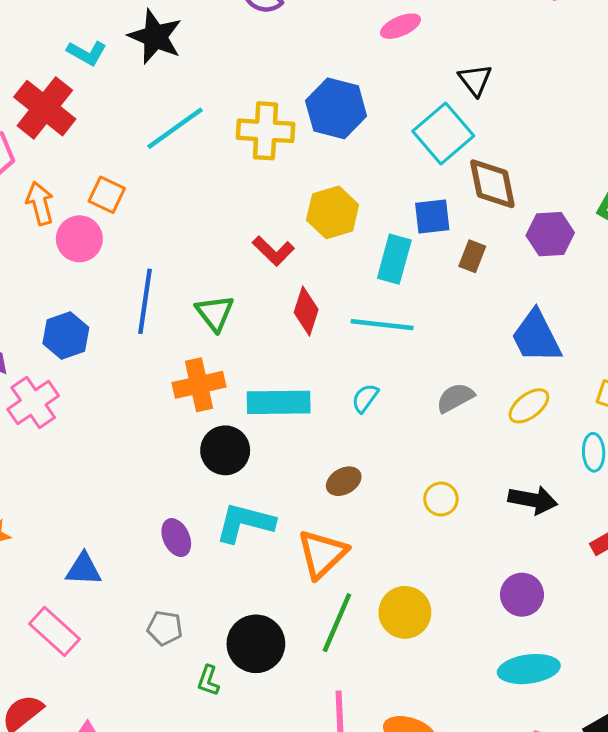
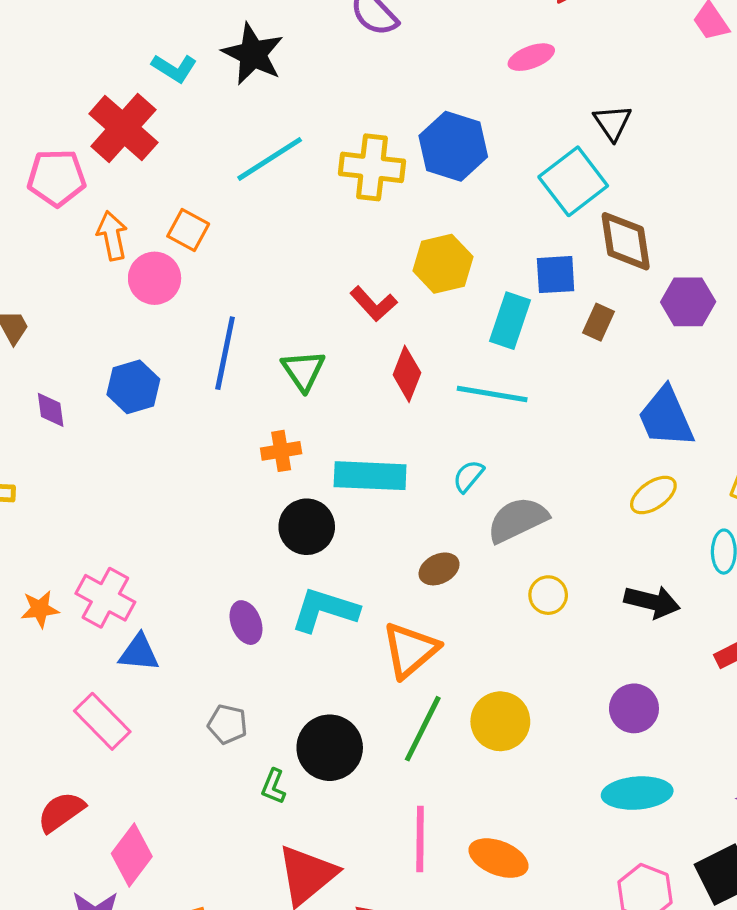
orange cross: (199, 385) -> (281, 451), size x0.7
gray semicircle: (455, 398) -> (518, 520), moved, size x1.4
pink cross: (33, 402) -> (105, 598), moved, turned -30

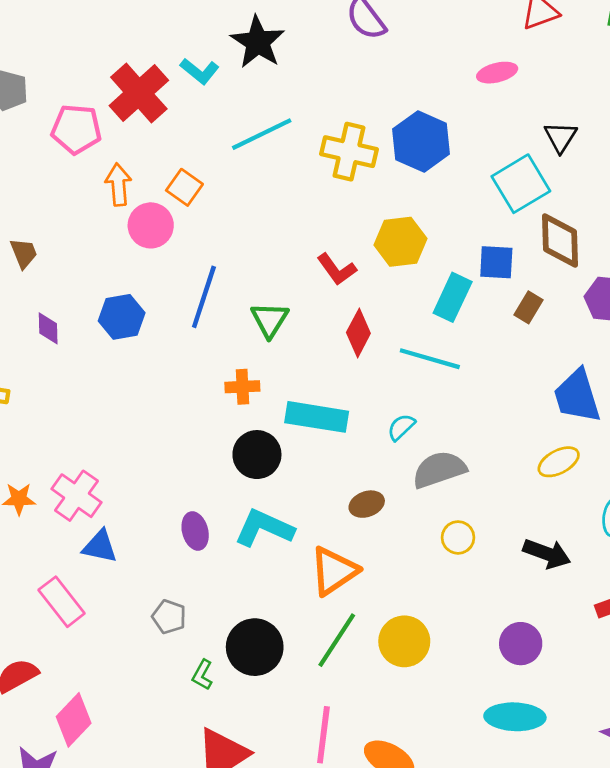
cyan L-shape: (174, 68) -> (200, 71), moved

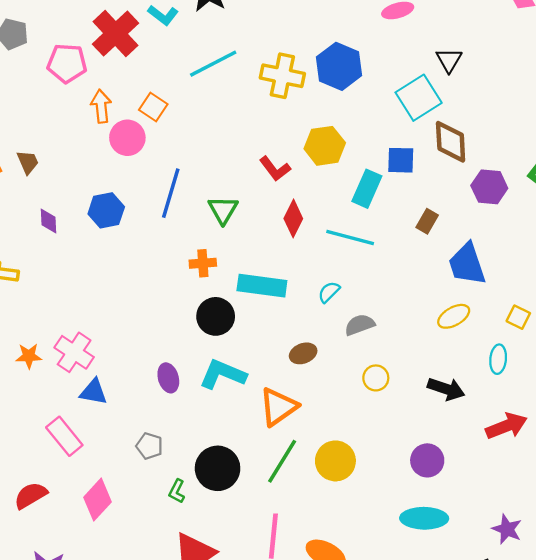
brown rectangle: (529, 307) -> (427, 221), moved
gray semicircle: (439, 470) -> (360, 325), size x0.7
pink diamond: (74, 720) -> (98, 500), moved

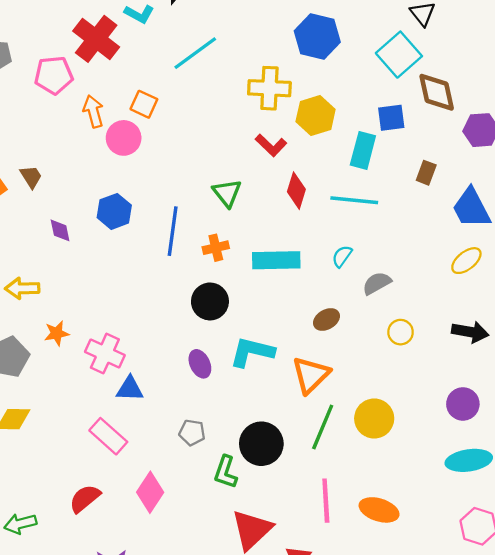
yellow cross: (282, 76) -> (269, 88), moved
blue line: (171, 193) -> (173, 231), moved
black circle: (216, 316) -> (210, 301), moved
orange star: (29, 356) -> (57, 333), moved
green L-shape: (177, 491) -> (226, 472), size x1.4

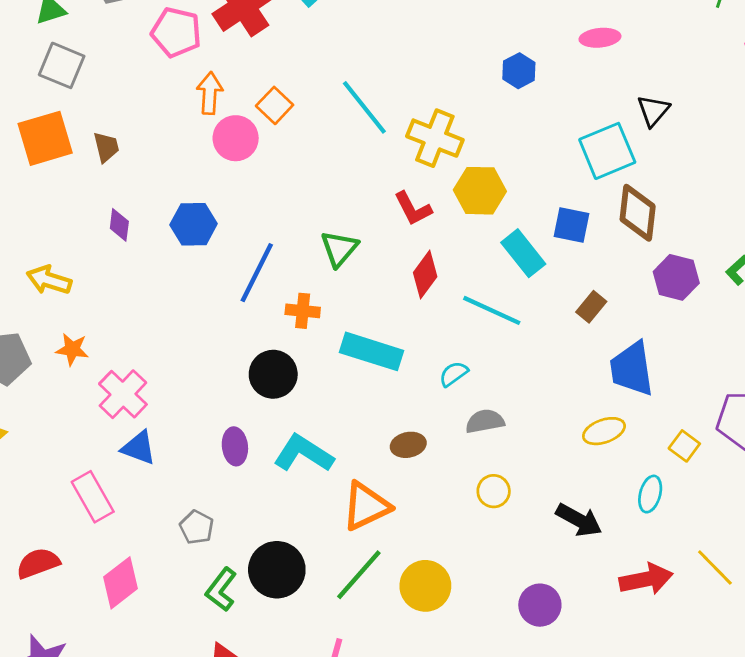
blue hexagon: (317, 37) -> (519, 71), moved, size x0.6
cyan line: (195, 53) -> (364, 107), moved, turned 69
cyan rectangle: (363, 150) -> (523, 253), turned -72

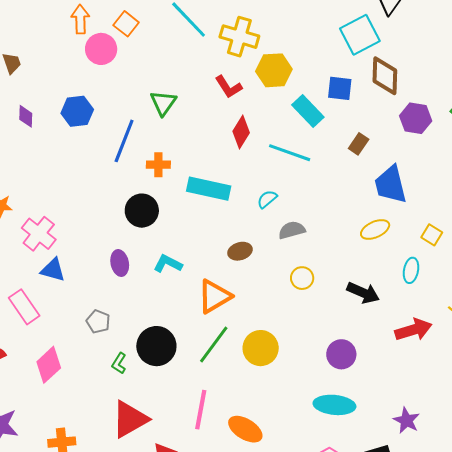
green triangle: (339, 249) -> (163, 103), moved
cyan L-shape: (304, 453) -> (168, 264), size x0.7
green L-shape: (221, 589) -> (119, 363), size x0.7

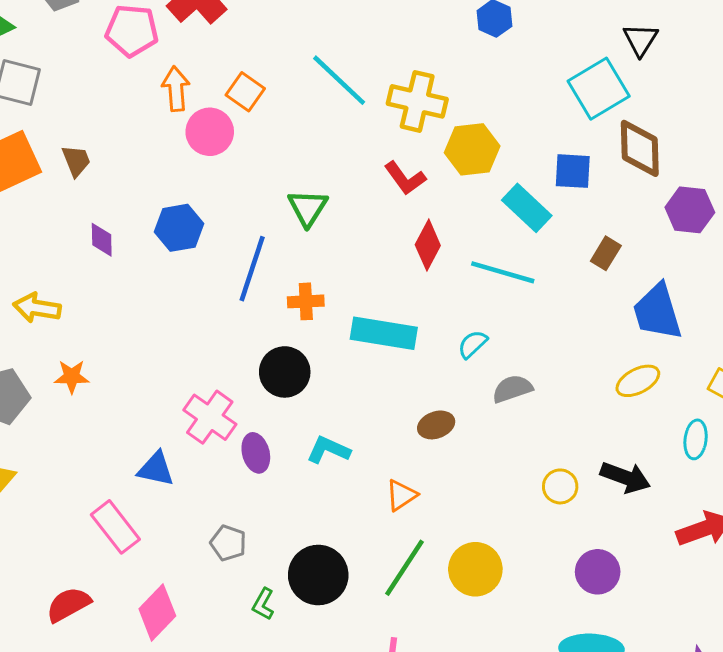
pink cross: (39, 234) -> (210, 417), moved
yellow circle: (302, 278) -> (560, 486), moved
orange triangle: (214, 296) -> (401, 495), size x0.6

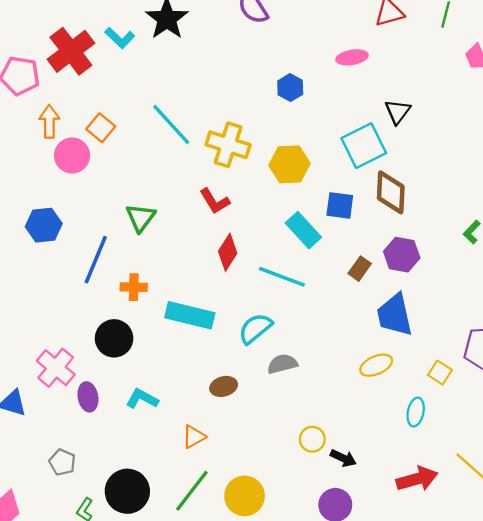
yellow hexagon: (472, 149) -> (289, 164), moved
purple hexagon: (690, 210) -> (402, 255), moved
cyan semicircle: (473, 344) -> (255, 328), size x1.5
black arrow: (625, 477) -> (343, 458), moved, size x0.7

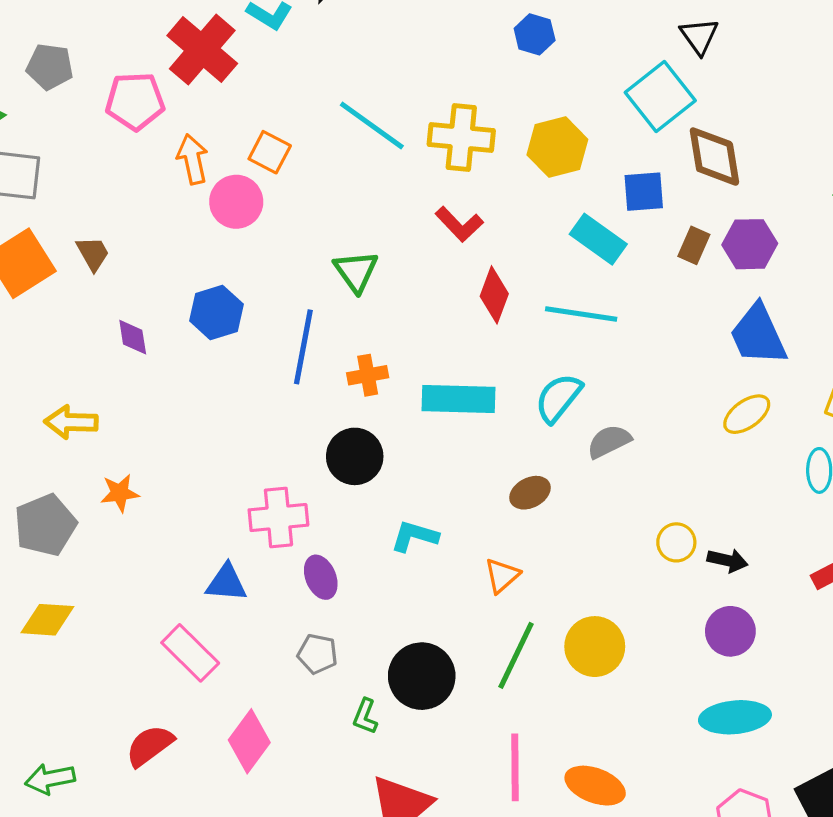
brown rectangle: (360, 269) -> (694, 245), moved
pink cross: (56, 368) -> (278, 518), turned -33
purple ellipse: (88, 397) -> (321, 577), moved

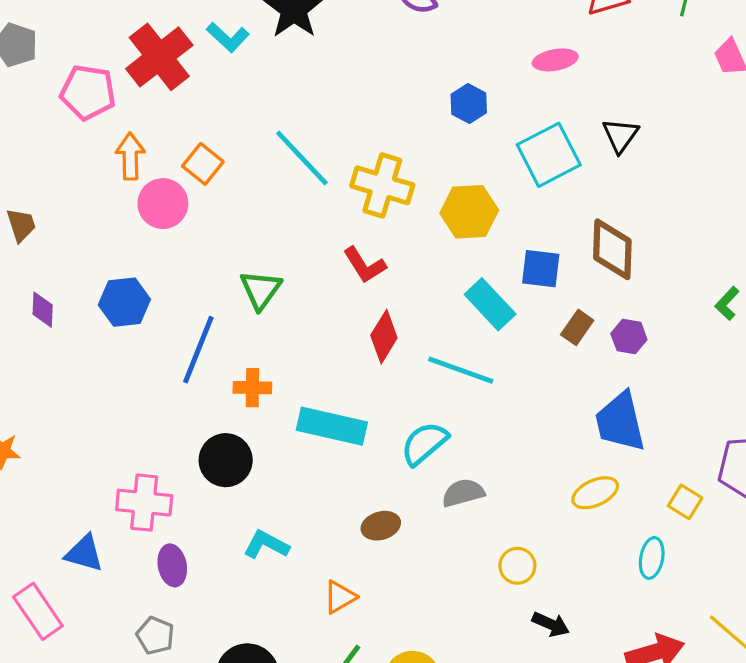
cyan square: (660, 97) -> (549, 155), moved
purple hexagon: (750, 244) -> (629, 337), size x0.7
yellow circle: (676, 542) -> (517, 566), moved

